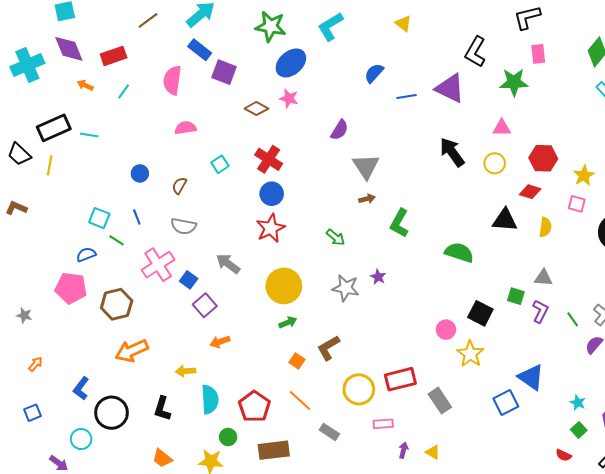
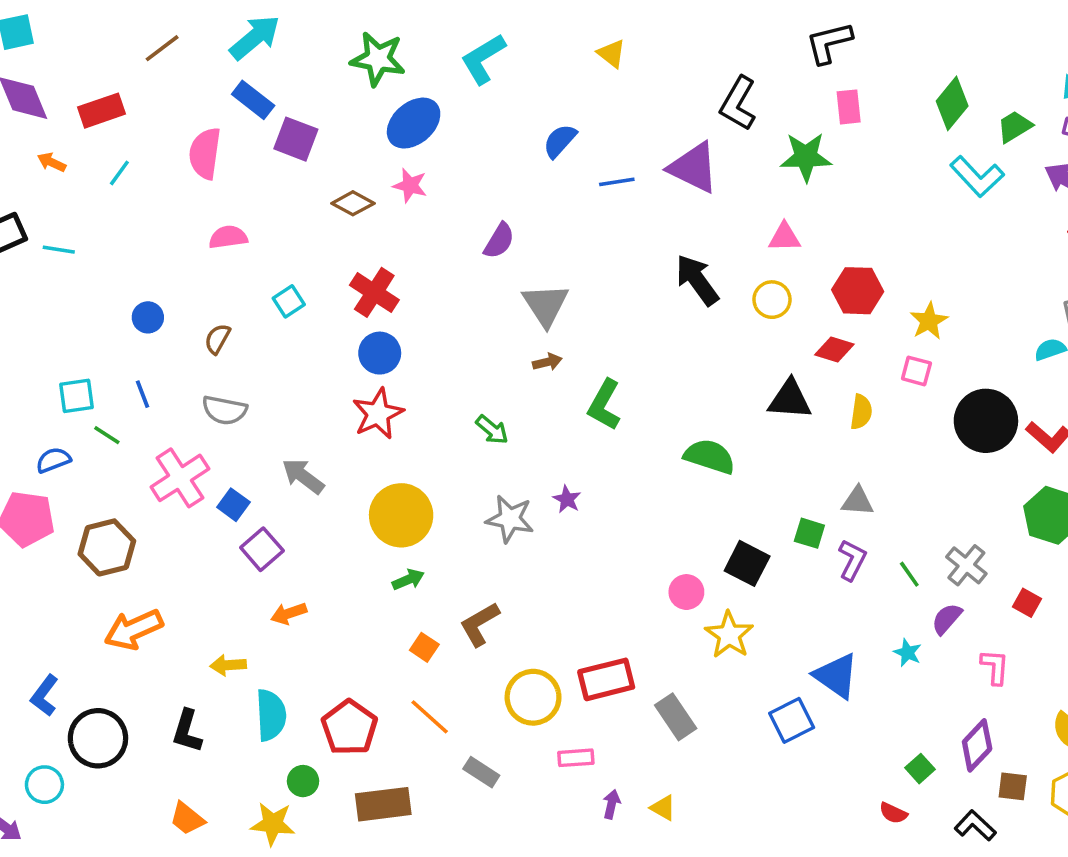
cyan square: (99, 218) -> (77, 396), turned -30
cyan star: (578, 403) -> (908, 653), moved

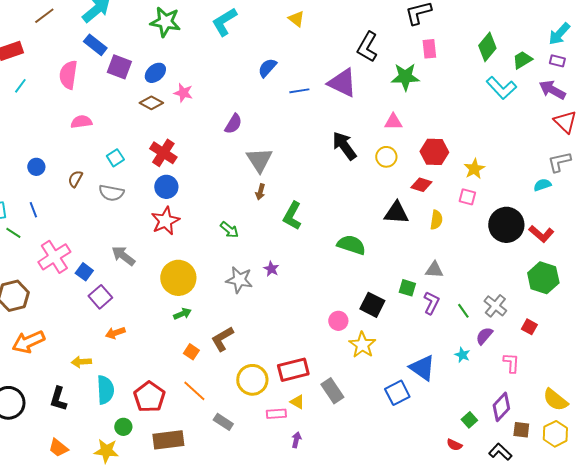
blue ellipse: (414, 123) -> (155, 73), moved, size x0.7
brown arrow: (547, 362) -> (260, 192), turned 119
gray semicircle: (225, 410) -> (111, 193), moved
yellow triangle: (663, 808) -> (297, 402), moved

